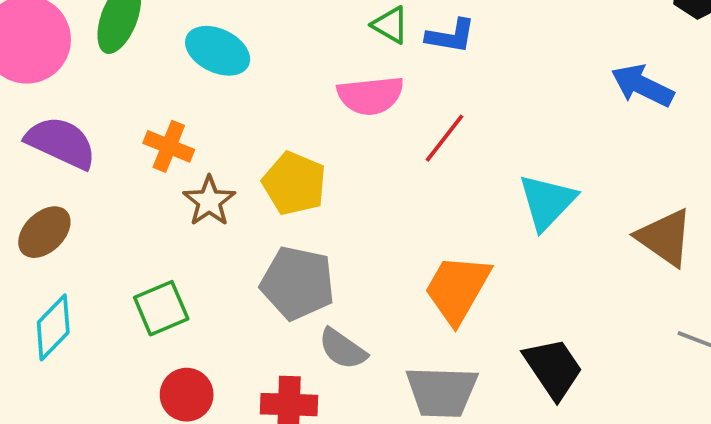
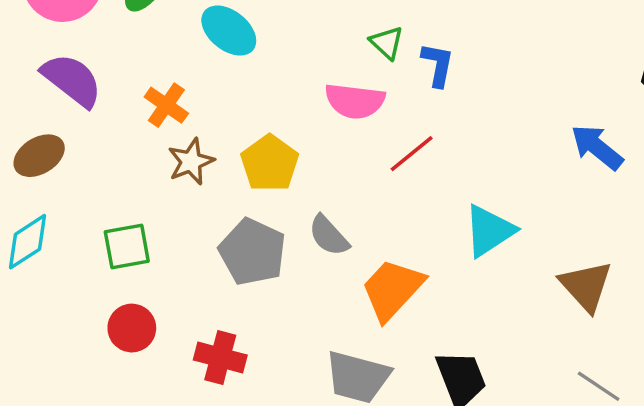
blue L-shape: (451, 36) -> (438, 65), turned -102
gray semicircle: (343, 349) -> (329, 236), moved

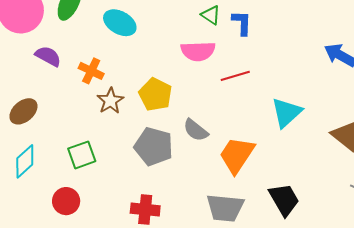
purple semicircle: (72, 80) -> (48, 56), moved, size x0.7
red line: (412, 154) -> (235, 76), turned 32
red circle: (132, 328) -> (66, 201), moved

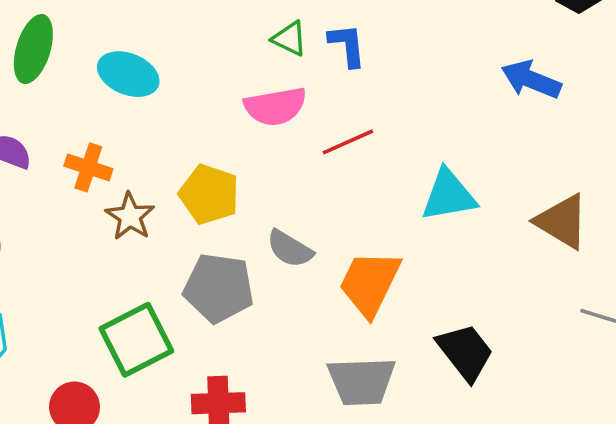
cyan triangle: (286, 113) -> (449, 195), turned 40
green square: (82, 155) -> (136, 340), moved, size x1.4

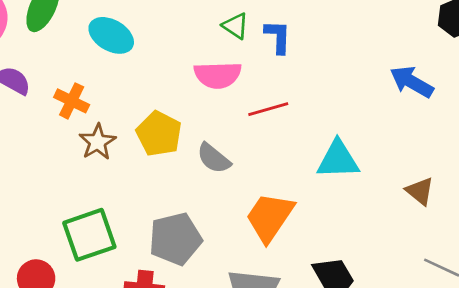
brown triangle: (562, 221) -> (420, 191), size x0.7
gray semicircle: (290, 249) -> (214, 158), moved
gray pentagon: (219, 288) -> (175, 239), moved, turned -30

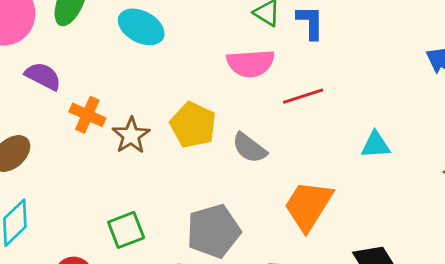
orange cross: (72, 101) -> (87, 115), moved
cyan triangle: (338, 160) -> (376, 145), size x0.7
green square: (89, 235) -> (126, 230), size x0.7

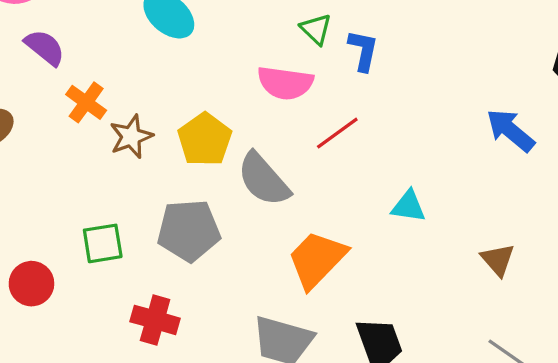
red line: (303, 96) -> (337, 133), turned -30
gray semicircle: (249, 148) -> (263, 179), size x1.4
gray pentagon: (213, 231) -> (189, 230), moved

